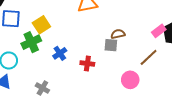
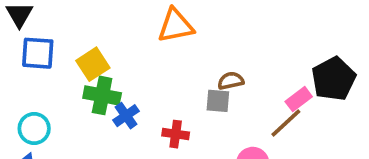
pink rectangle: (159, 31) -> (299, 99), moved
green cross: (31, 42) -> (102, 95), moved, turned 36

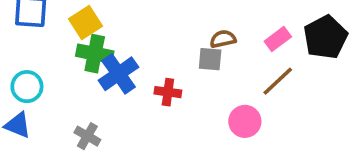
pink rectangle: (299, 99) -> (278, 39), moved
blue cross: (126, 116) -> (118, 74), size x1.5

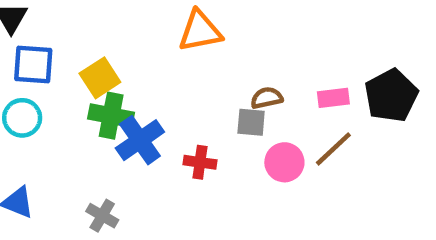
pink rectangle: (278, 39) -> (333, 98), turned 30
cyan circle: (27, 87) -> (22, 118), moved
pink circle: (245, 121) -> (284, 162), moved

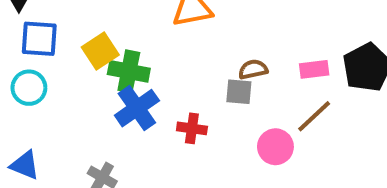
green cross: (111, 116) -> (129, 71), moved
pink circle: (284, 162) -> (275, 147), moved

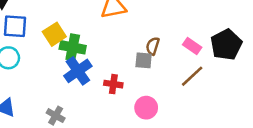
brown semicircle: (253, 69) -> (153, 46), turned -60
pink rectangle: (314, 69) -> (192, 46), turned 42
pink circle: (275, 147) -> (146, 108), moved

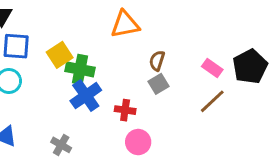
brown semicircle: (153, 46) -> (157, 61), moved
gray square: (144, 60) -> (158, 84), turned -36
pink circle: (146, 108) -> (138, 142), moved

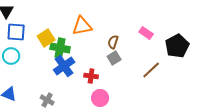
orange triangle: (125, 24) -> (82, 26), moved
pink rectangle: (212, 68) -> (146, 33), moved

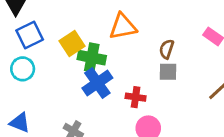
blue square: (16, 32) -> (30, 35), turned -30
gray square: (114, 58) -> (168, 72), turned 32

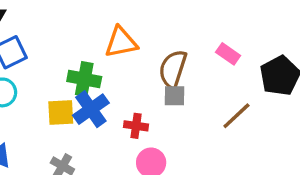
yellow square: (72, 43) -> (61, 112), moved, turned 30
brown semicircle: (167, 49) -> (173, 69), size x1.6

